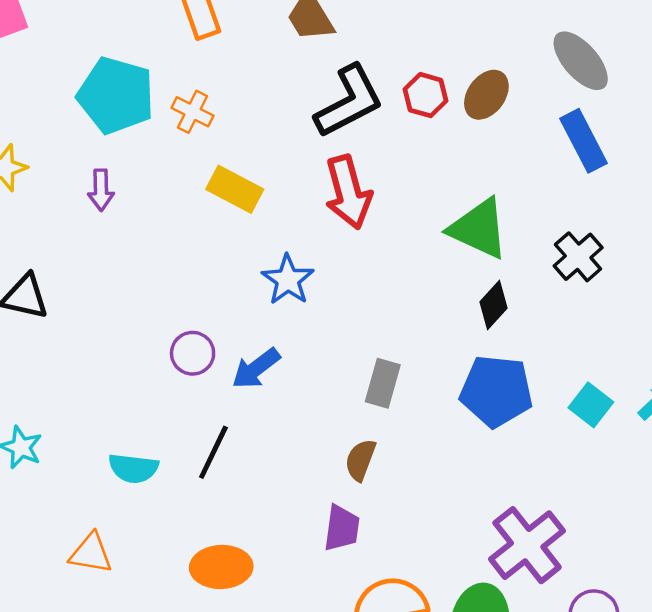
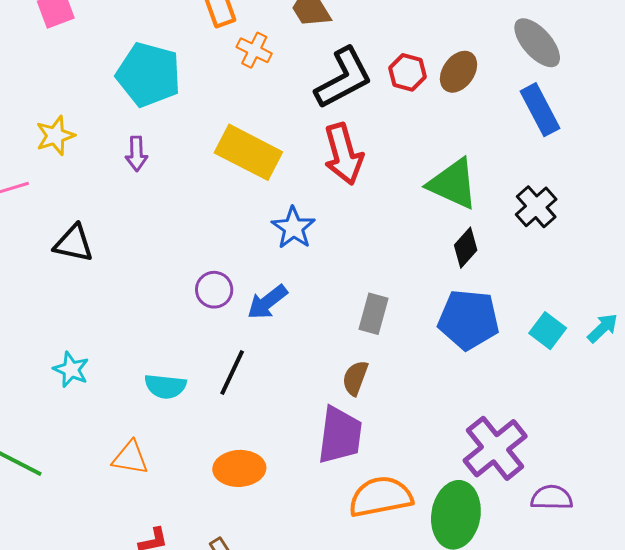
orange cross: (193, 112) -> (254, 50), moved
yellow rectangle: (235, 189) -> (248, 152), size x1.4
purple trapezoid: (342, 528) -> (340, 435), size x1.5

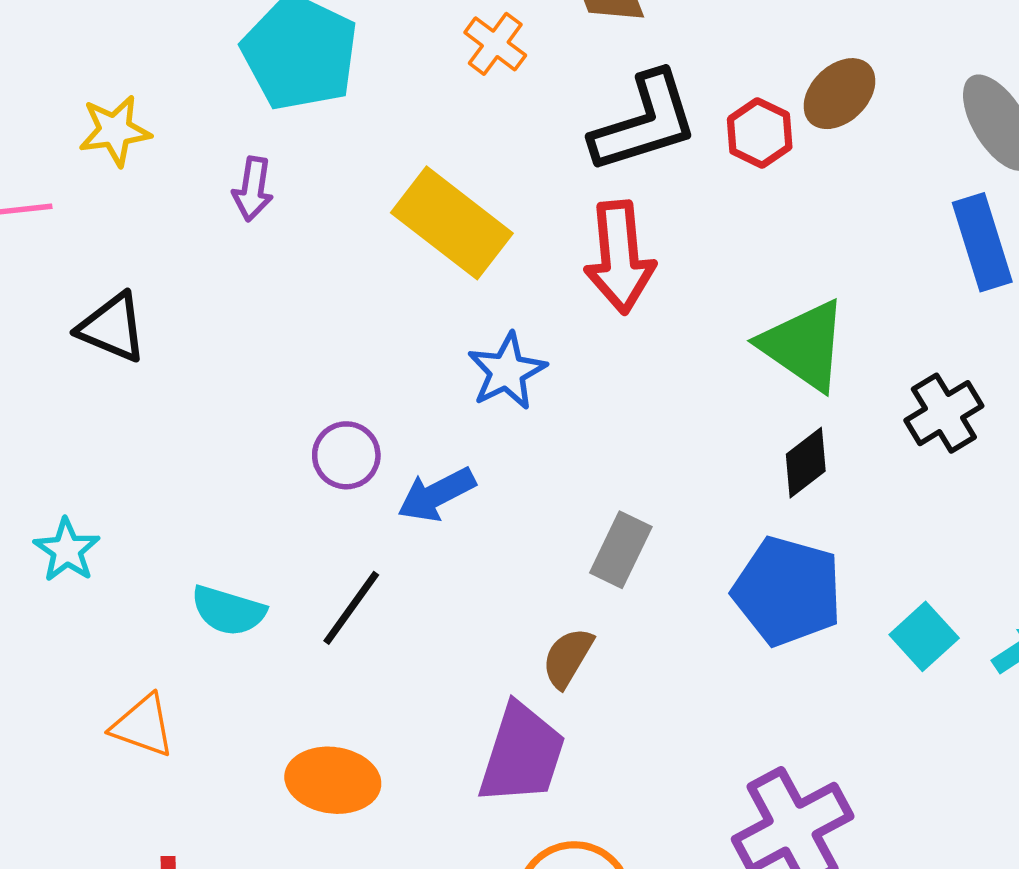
brown ellipse: (458, 72) -> (840, 94), moved

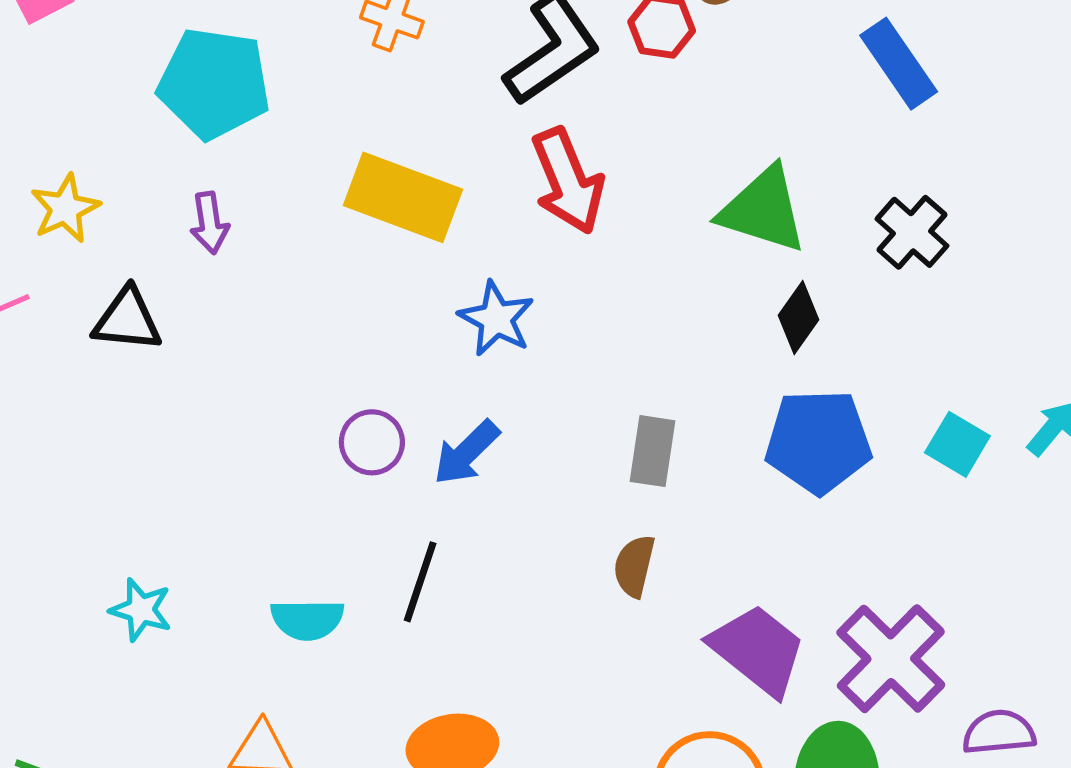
black triangle: (112, 328) -> (127, 320), moved
purple trapezoid: (522, 754) -> (758, 650), moved, turned -52

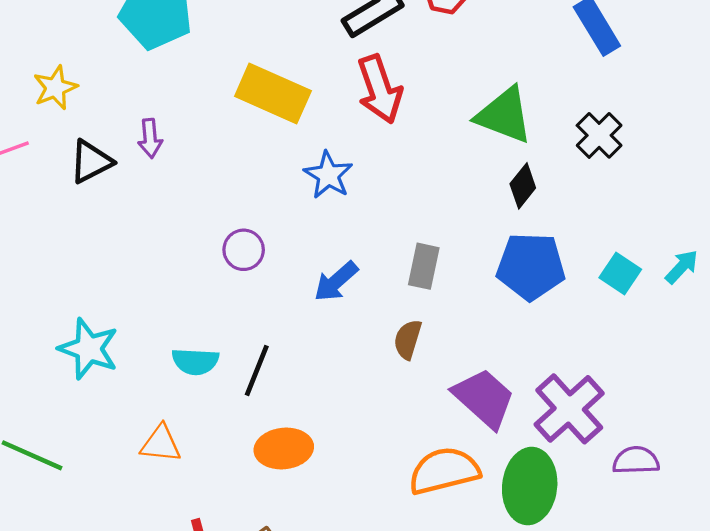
purple arrow: (209, 223) -> (150, 138), moved
black triangle: (127, 320) -> (91, 162), turned -36
blue arrow: (466, 453) -> (336, 281), moved
black line: (420, 582) -> (257, 370), moved
cyan star: (141, 610) -> (89, 349), size x1.5

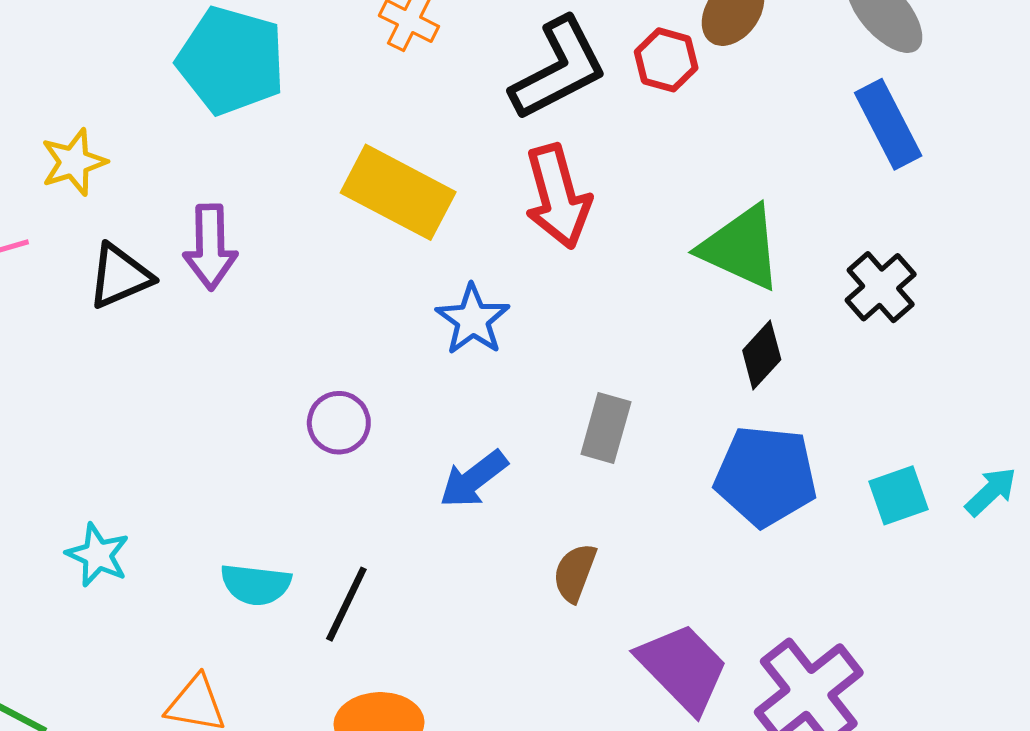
purple arrow: (150, 138) -> (210, 247), size x1.4
gray rectangle: (424, 266) -> (606, 428), moved
cyan square: (620, 273) -> (899, 495), turned 33
cyan star: (89, 349) -> (98, 555), size x0.7

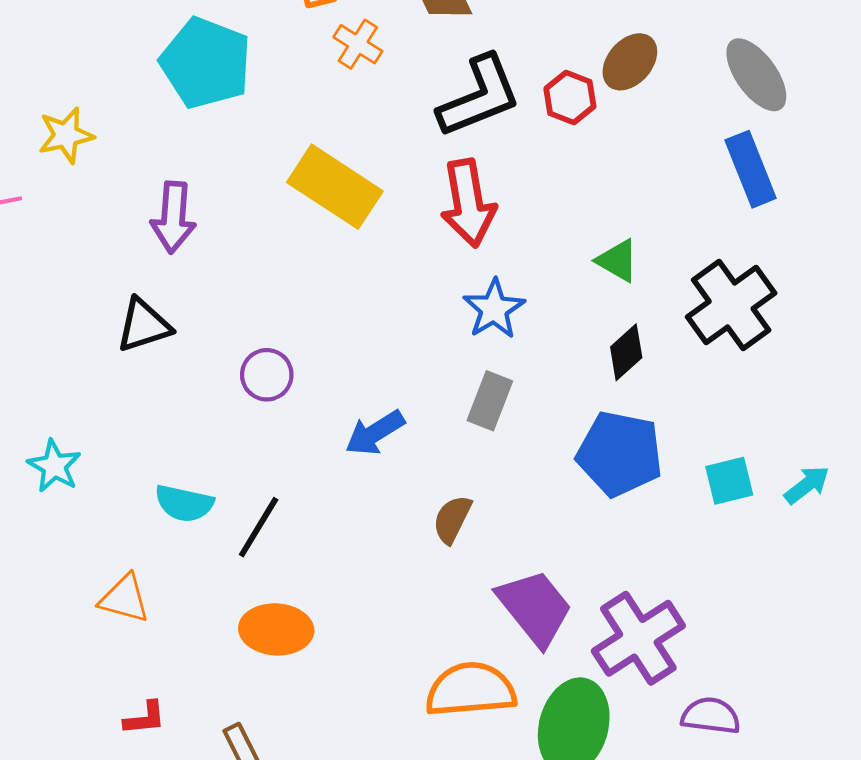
green triangle: (741, 248) -> (617, 261), size x0.6
black triangle: (120, 276) -> (144, 325), moved
black cross: (881, 287) -> (731, 305), size x1.5
blue star: (473, 320) -> (494, 309), moved

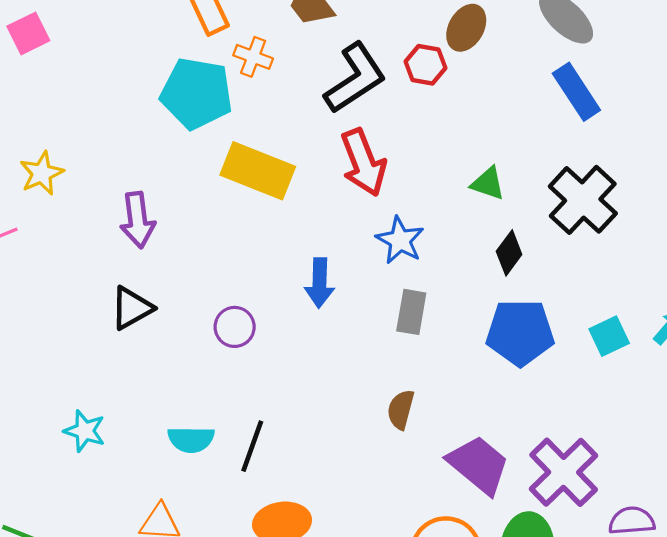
cyan pentagon: (206, 63) -> (197, 93), moved
blue arrow: (375, 433) -> (319, 283), moved, turned -45

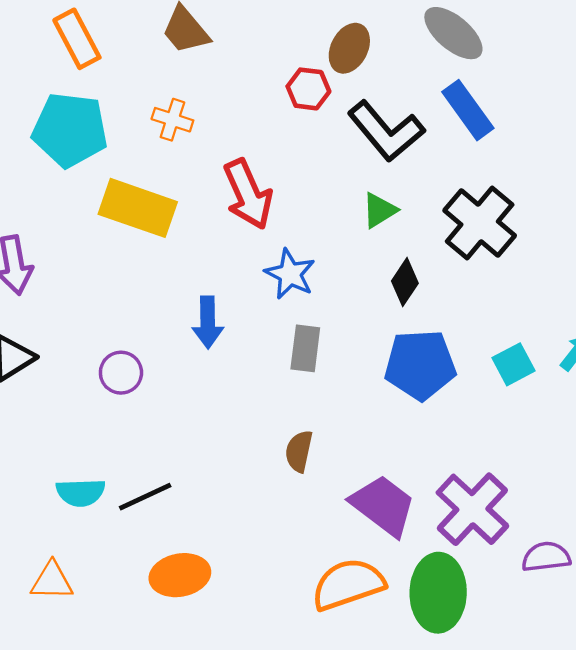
orange cross: (253, 57) -> (172, 120), moved
black L-shape: (355, 78) -> (386, 131), moved, turned 86
green triangle: (488, 183) -> (379, 210), turned -48
black line: (252, 446) -> (145, 497), turned 48

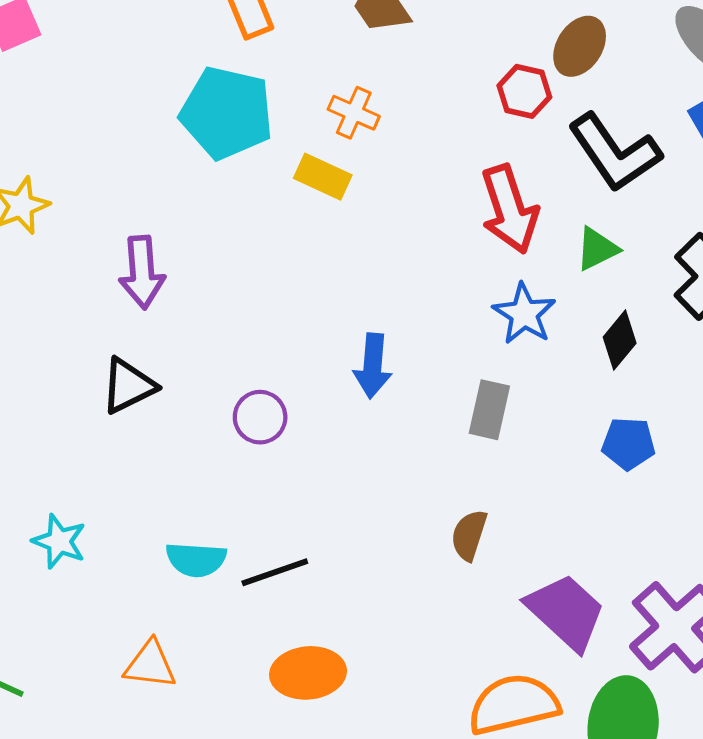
red arrow: (248, 194) -> (510, 209), moved
yellow rectangle: (138, 208) -> (323, 177), moved, size x0.6
blue star: (290, 274) -> (524, 314), moved
blue pentagon: (420, 365) -> (628, 444), size x0.6

